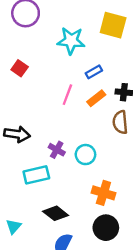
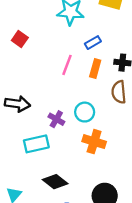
orange rectangle: (96, 98) -> (95, 68), turned -36
cyan circle: (85, 155) -> (85, 112), moved
orange cross: (103, 193) -> (94, 142), moved

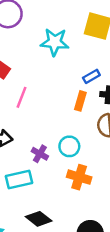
blue rectangle: (93, 43) -> (91, 76), moved
pink line: (67, 65) -> (21, 97), moved

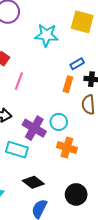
purple cross: (40, 154) -> (34, 128), size x1.6
cyan rectangle: (19, 180) -> (17, 150), turned 30

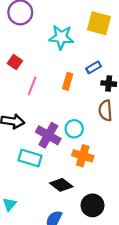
orange rectangle: (68, 84) -> (68, 81), moved
black diamond: (33, 182) -> (61, 185), moved

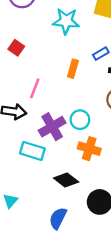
pink line: (32, 86) -> (35, 88), moved
purple cross: (48, 135) -> (52, 127), turned 30

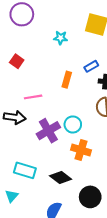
cyan star: (66, 21) -> (61, 38), size x0.6
pink line: (35, 88) -> (33, 97), turned 60
cyan rectangle: (32, 151) -> (25, 170), moved

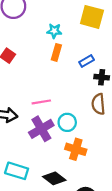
orange rectangle: (67, 80) -> (56, 52), moved
pink line: (33, 97) -> (41, 102), moved

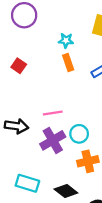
orange rectangle: (56, 52) -> (68, 62), turned -35
orange cross: (76, 149) -> (88, 161), turned -30

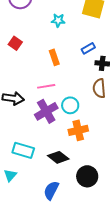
orange rectangle: (68, 62) -> (54, 57), moved

